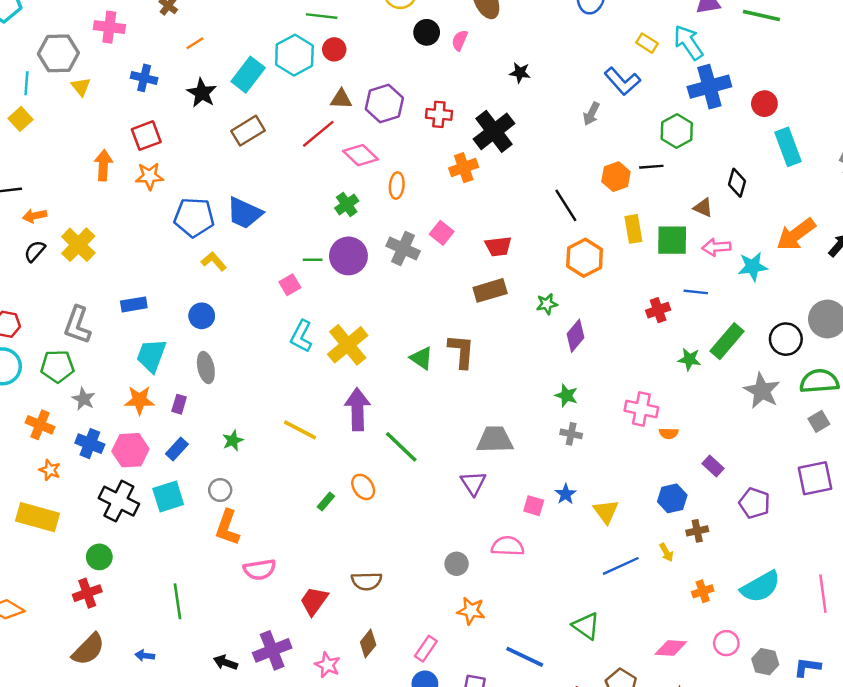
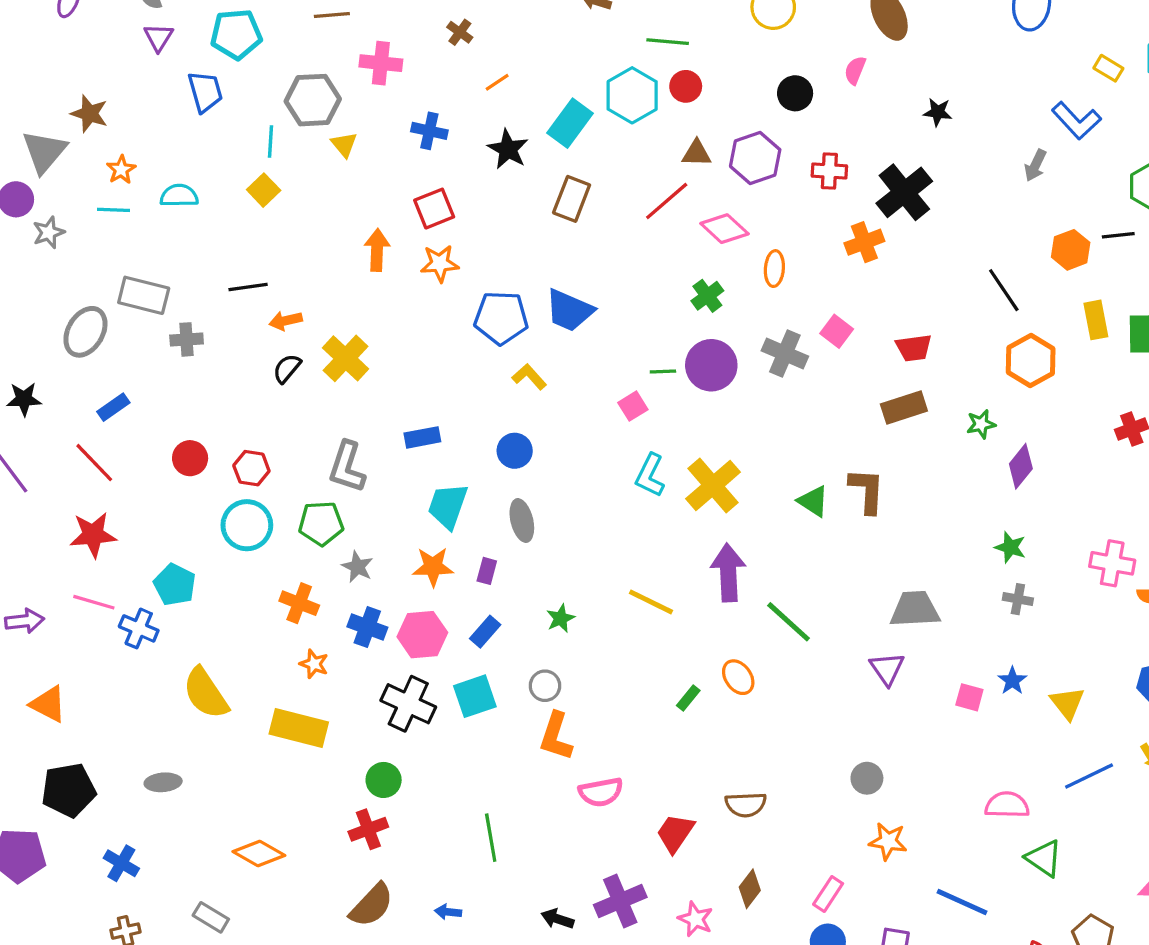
black circle: (427, 32) -> (795, 93), moved
brown rectangle: (248, 131) -> (572, 199), turned -36
pink semicircle: (508, 546) -> (1007, 805), moved

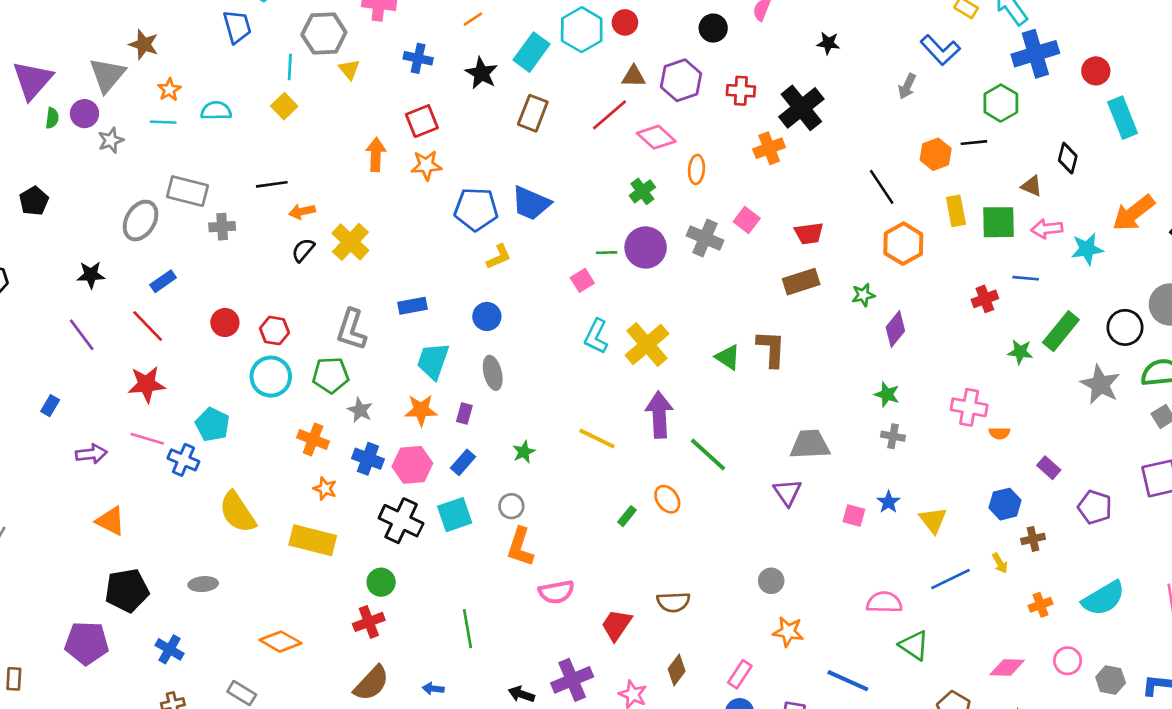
yellow L-shape: (529, 377) -> (499, 257), turned 108

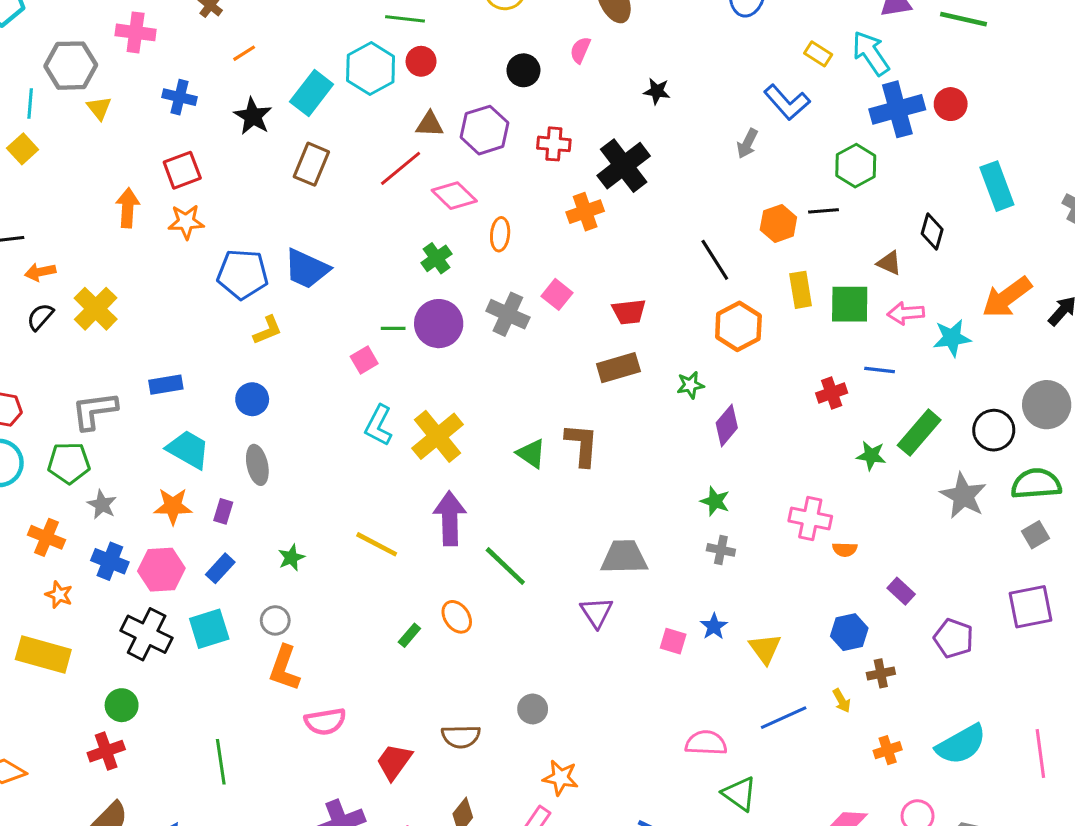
red circle: (1096, 71) -> (951, 104), moved
gray L-shape: (351, 330) -> (94, 411), turned 63
cyan trapezoid: (433, 361) -> (188, 449), turned 99
gray circle: (771, 581) -> (533, 709), moved
orange star: (788, 632) -> (561, 778), moved

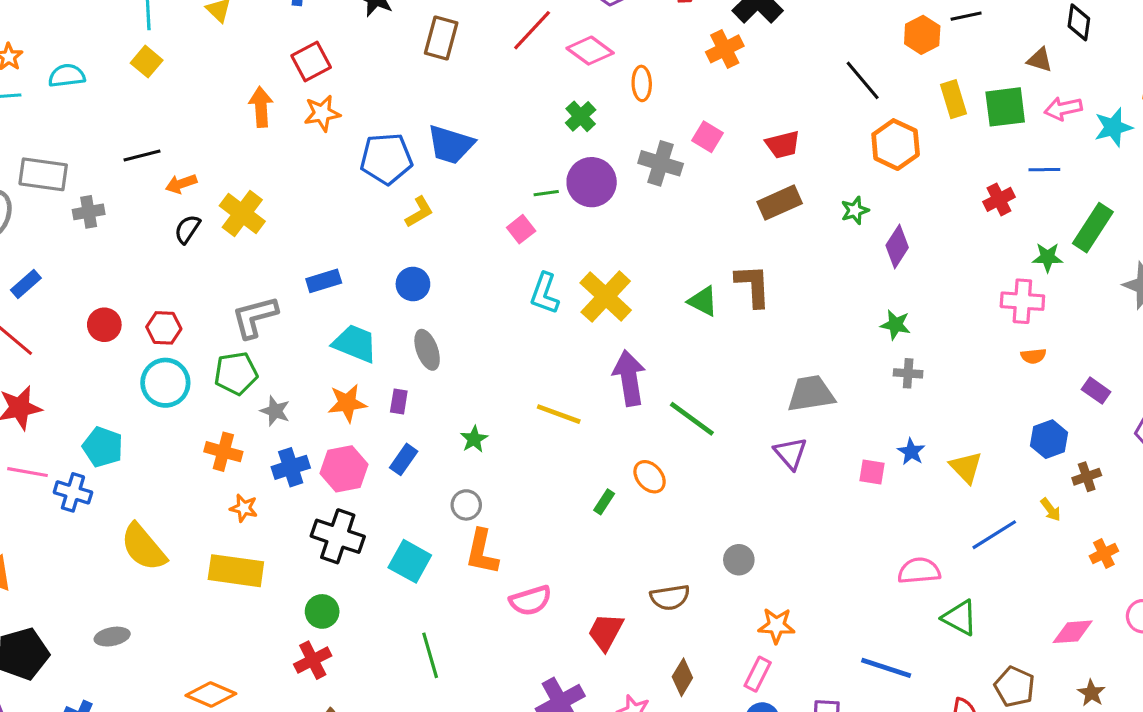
pink cross: (810, 519) -> (1022, 301), moved
blue cross: (110, 561) -> (291, 467), turned -32
cyan square: (209, 629) -> (410, 561), moved, turned -36

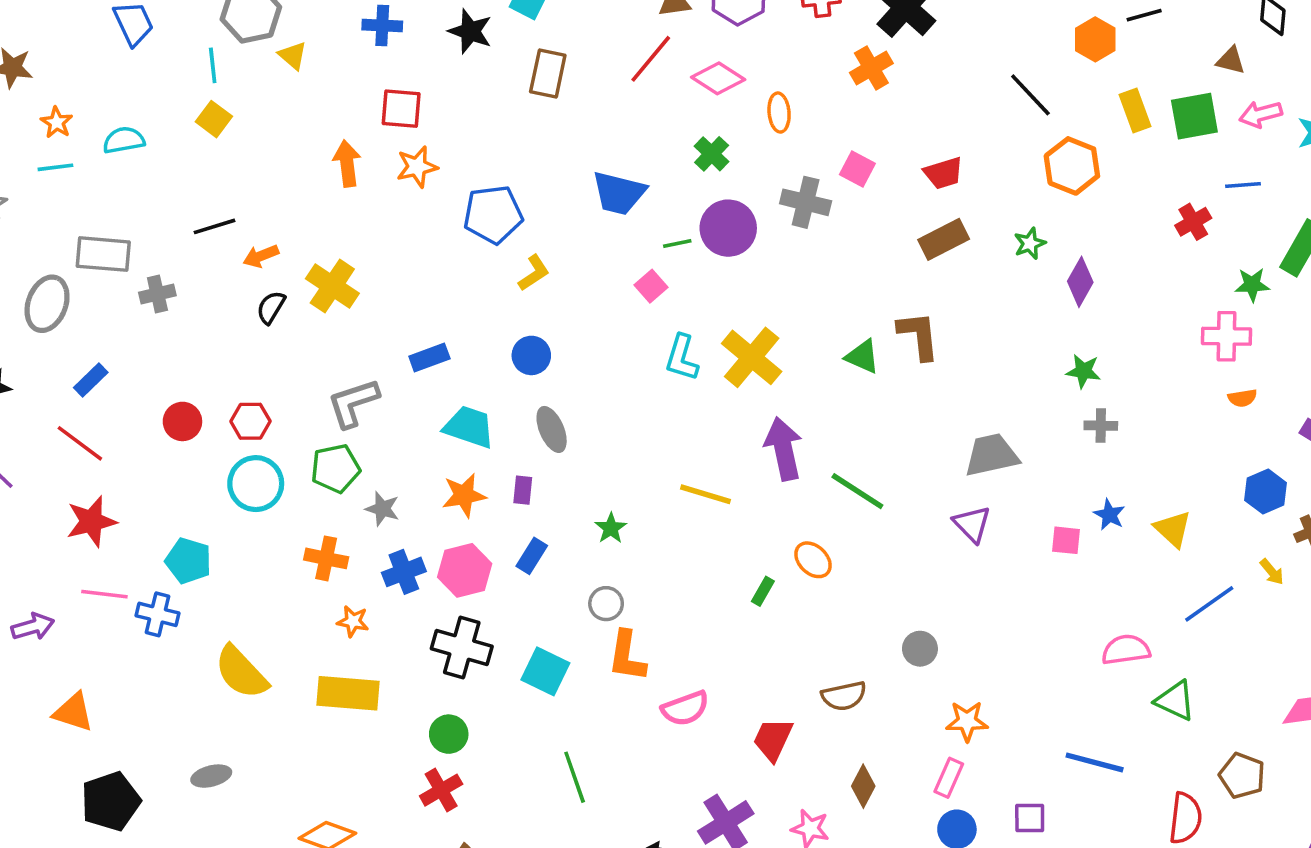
red square: (311, 62) -> (401, 109), turned 36
blue trapezoid: (451, 145) -> (619, 193), moved

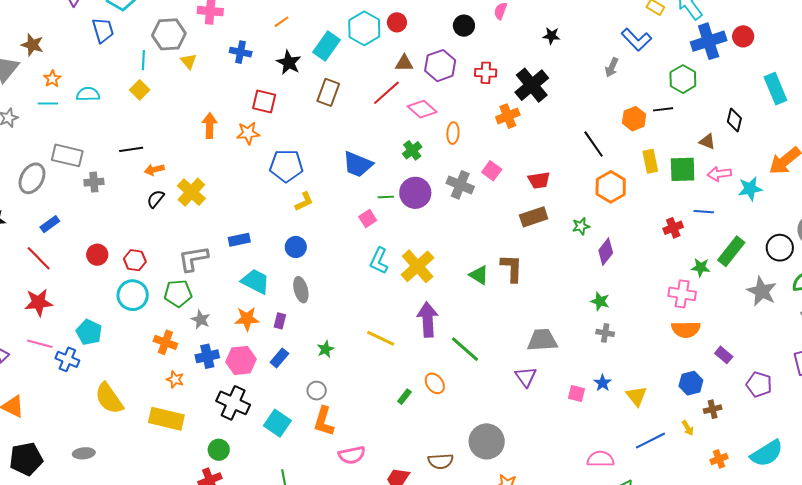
red square: (401, 109) -> (264, 101), moved
orange semicircle: (1242, 398) -> (686, 329), size x1.8
gray circle: (920, 649) -> (487, 441), size x1.8

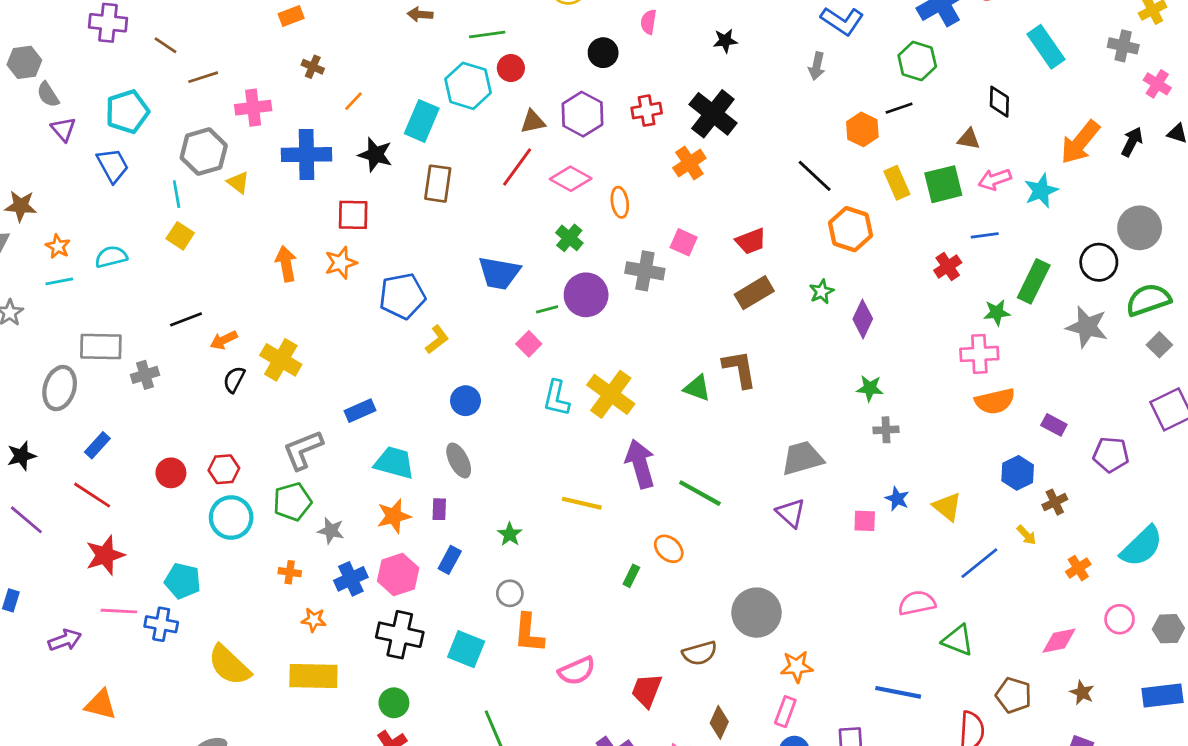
blue cross: (241, 52) -> (307, 155), size x1.6
blue circle: (296, 247) -> (465, 401), moved
orange cross: (165, 342) -> (290, 572), size x0.7

